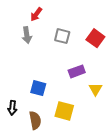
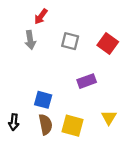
yellow triangle: (95, 89) -> (109, 117), moved
brown semicircle: (35, 120) -> (45, 124), moved

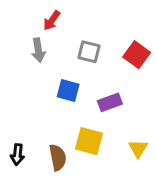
blue square: (43, 100) -> (68, 90), moved
yellow square: (73, 126) -> (89, 141), moved

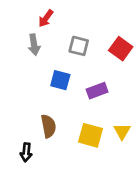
yellow square: (89, 141) -> (90, 135), moved
black arrow: (17, 155) -> (26, 152), moved
brown semicircle: (58, 157) -> (48, 126), moved

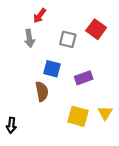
red square: (121, 49) -> (96, 29), moved
brown semicircle: (48, 126) -> (42, 91), moved
black arrow: (26, 152) -> (11, 125), moved

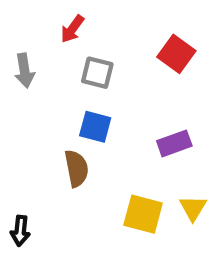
gray arrow: (29, 38) -> (24, 71), moved
gray square: (68, 39) -> (97, 73), moved
purple rectangle: (84, 78) -> (174, 143), moved

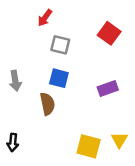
gray arrow: (24, 71) -> (15, 81), moved
yellow triangle: (193, 208) -> (119, 140), moved
yellow square: (143, 214) -> (89, 146), moved

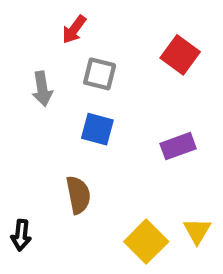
gray arrow: (15, 81) -> (42, 89), moved
brown semicircle: (47, 104) -> (78, 195), moved
yellow square: (89, 146) -> (146, 242), turned 30

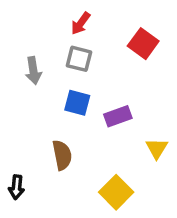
red arrow: (74, 29) -> (81, 23), moved
purple rectangle: (178, 146) -> (118, 116), moved
yellow triangle: (197, 231) -> (157, 148), moved

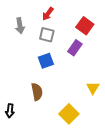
gray arrow: (33, 71) -> (20, 26), moved
blue square: (77, 103) -> (46, 61), turned -35
purple rectangle: (118, 116) -> (75, 48), moved, turned -35

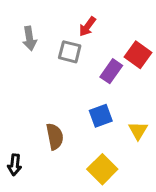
red arrow: (48, 14) -> (87, 27), moved
red square: (85, 26) -> (138, 55), moved
blue square: (46, 61) -> (101, 116), moved

